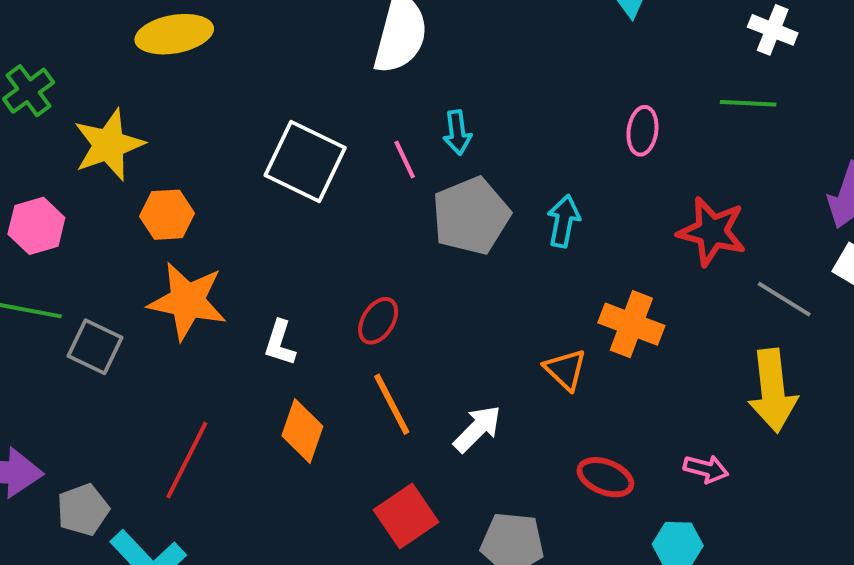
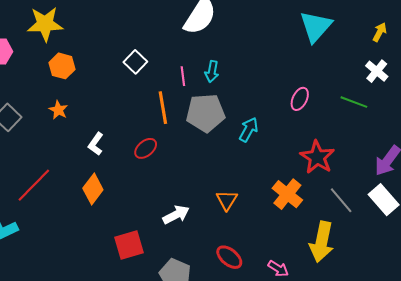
white square: (305, 162) -> (135, 62), size x0.6
orange star: (187, 301) -> (58, 110), size x0.5
orange cross: (631, 324) -> (287, 194), moved
orange line: (392, 404) -> (163, 108), moved

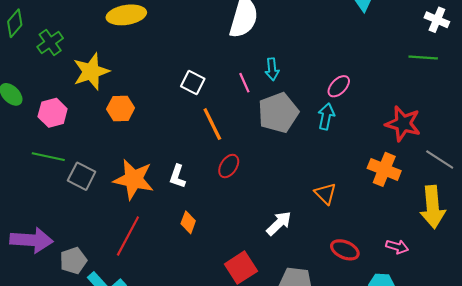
pink ellipse: (300, 99) -> (339, 86), moved, turned 35
orange line: (163, 108) -> (212, 124), moved
orange star: (58, 110) -> (134, 179), moved, size x2.0
orange diamond: (93, 189) -> (188, 222), size x0.7

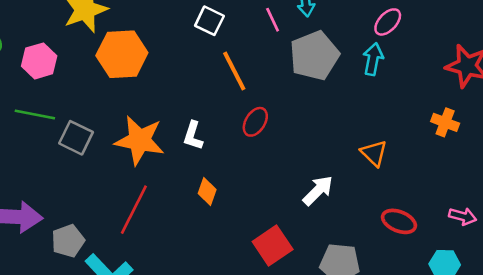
orange hexagon: (121, 108) -> (122, 54), size x1.5
orange cross: (384, 169) -> (445, 122), size x0.7

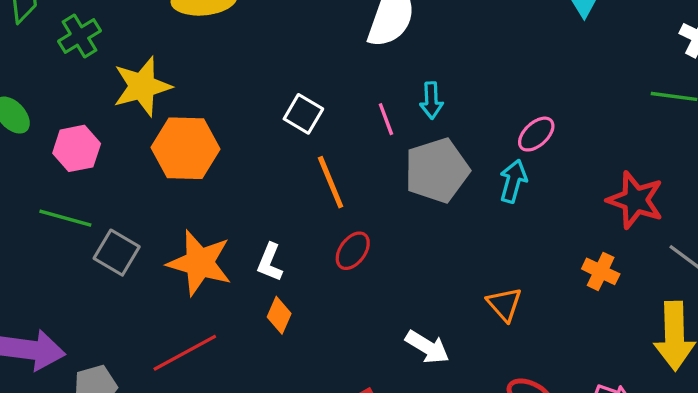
orange diamond: (207, 191) -> (279, 315), moved
white arrow: (318, 191) -> (427, 347), turned 72
red line: (134, 210) -> (185, 353), turned 30

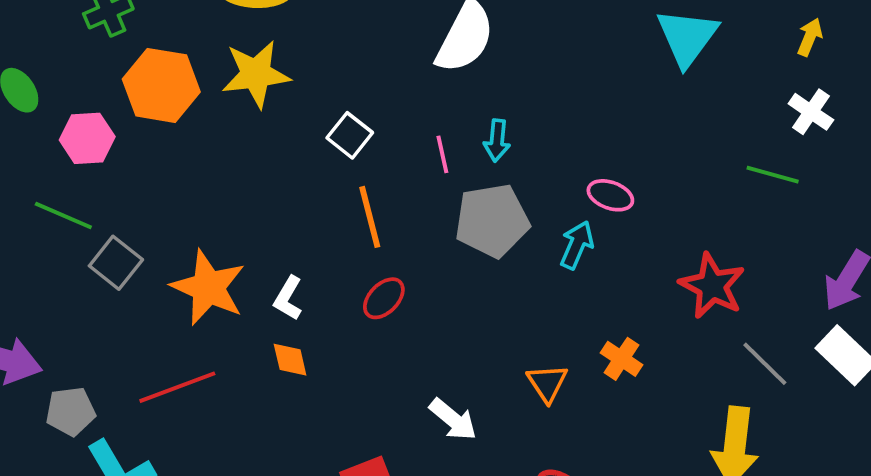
yellow star: (142, 86) -> (256, 74), moved
pink ellipse: (536, 134) -> (610, 195), turned 54
orange hexagon: (185, 148) -> (161, 85), moved
orange cross: (601, 271) -> (622, 359), moved
orange diamond: (279, 315) -> (290, 360), turned -45

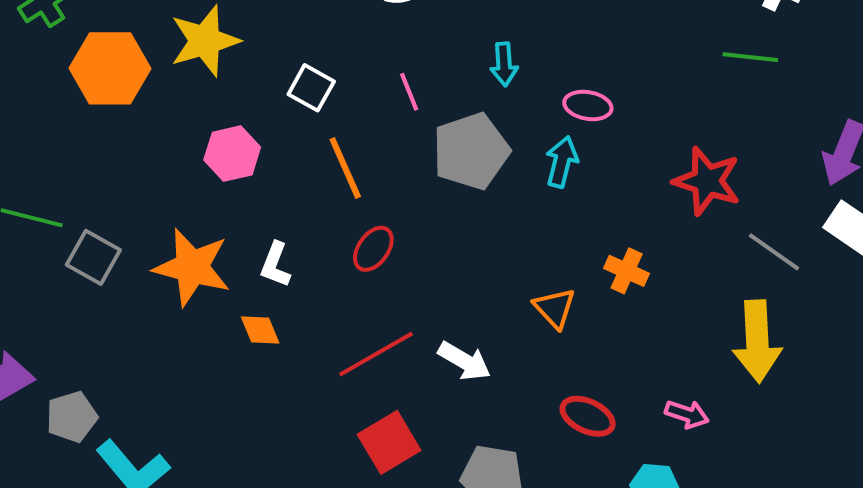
pink hexagon: (87, 138) -> (232, 154), moved
cyan arrow: (497, 140) -> (504, 64), moved
orange diamond: (290, 360) -> (260, 330), moved
red line: (177, 387) -> (376, 354), moved

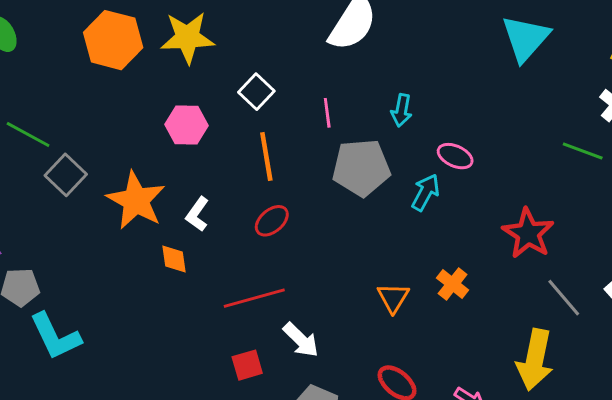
white arrow: (464, 361) -> (301, 340), moved
red square: (389, 442) -> (247, 365), size x0.7

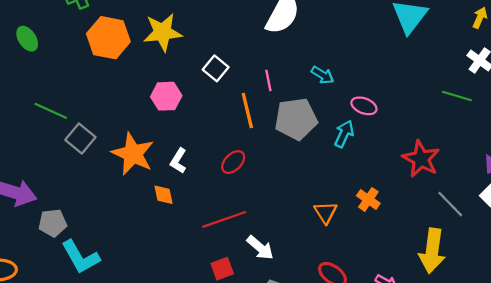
cyan arrow: (402, 110) -> (323, 75), turned -65
orange line: (266, 157) -> (247, 111), moved

